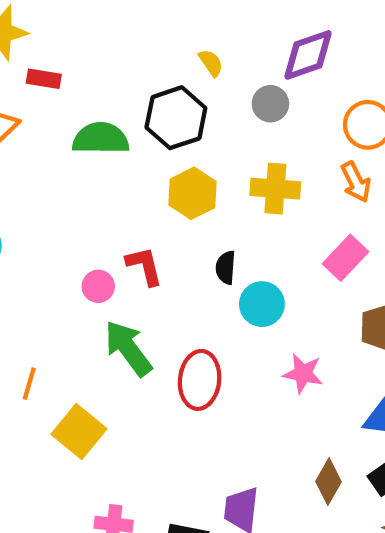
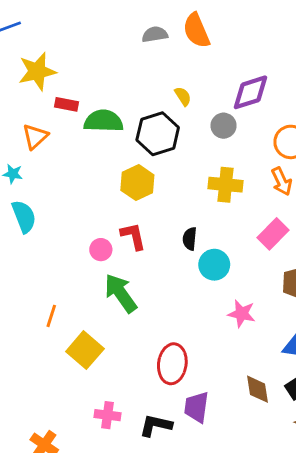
green semicircle: (101, 138) -> (104, 121), moved
yellow hexagon: (193, 193) -> (137, 183), moved
red ellipse: (200, 380) -> (172, 364), moved
brown diamond: (329, 482) -> (257, 389), turned -40

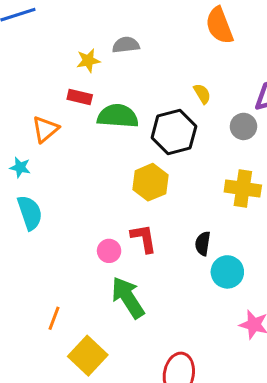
gray semicircle: (155, 34) -> (126, 45), moved
yellow star: (37, 71) -> (88, 61), moved, size x0.6

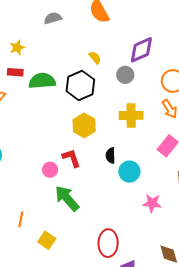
gray semicircle: (126, 45) -> (53, 18), moved
yellow hexagon: (150, 182) -> (84, 125), moved
yellow square: (88, 356) -> (47, 240), size x0.7

